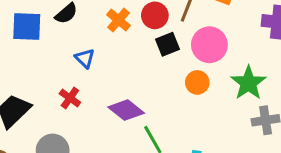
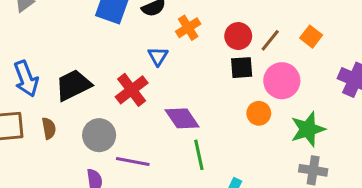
orange cross: (119, 20) -> (188, 28), moved
red cross: (70, 98) -> (132, 90), size x1.5

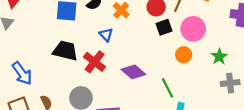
black trapezoid: (73, 85) -> (65, 51), moved, turned 55
green star: (308, 129) -> (219, 57), size x0.7
green line: (199, 155) -> (168, 88), moved

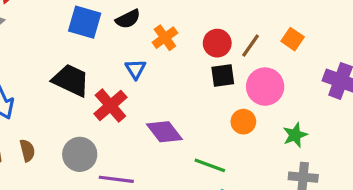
green line: (168, 88) -> (210, 165), turned -54

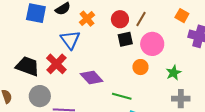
orange square: (293, 39) -> (182, 16), moved
blue triangle: (135, 69) -> (70, 40), size x1.5
black trapezoid: (71, 80) -> (27, 66), moved

